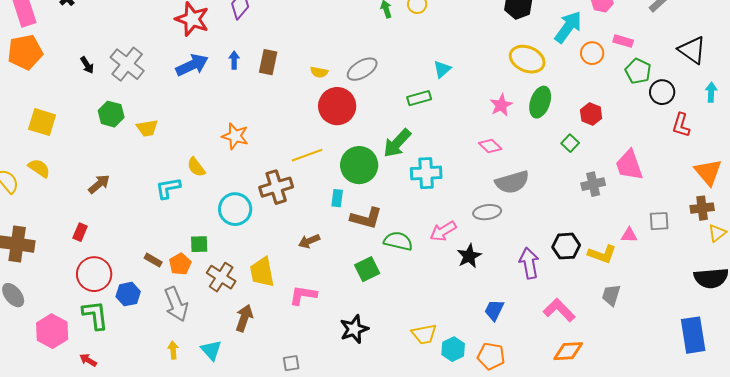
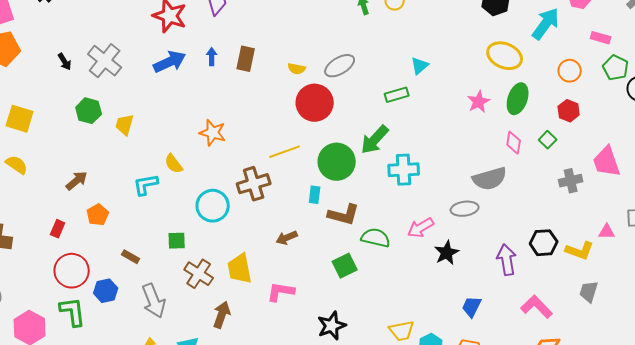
orange circle: (592, 53) -> (570, 71), moved
yellow trapezoid: (147, 128) -> (125, 125), turned 115
pink diamond: (490, 146) -> (514, 143), moved, turned 55
orange pentagon: (180, 264) -> (98, 215), moved

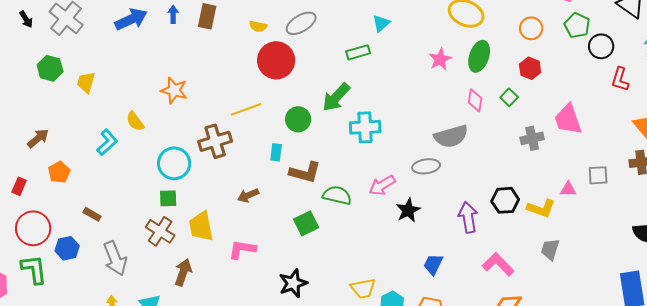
green circle: (337, 162) -> (298, 119), size x0.7
cyan L-shape: (146, 185) -> (107, 142), turned 148
green square: (177, 241) -> (168, 198), moved

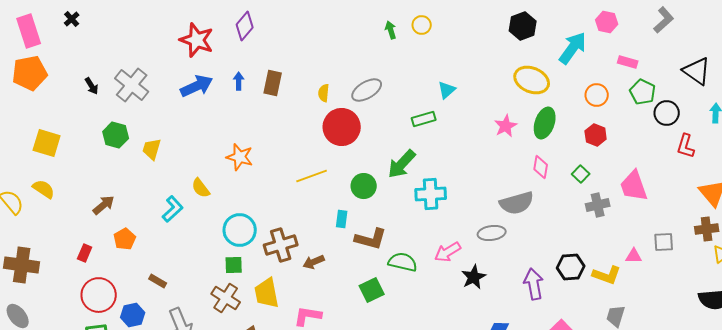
yellow semicircle: (258, 26) -> (324, 93), turned 84
green square: (509, 97) -> (581, 174), moved
brown cross: (215, 141) -> (281, 245), moved

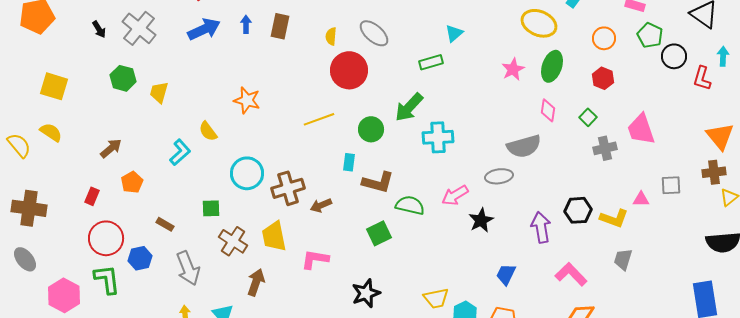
gray ellipse: (367, 90) -> (374, 33), turned 72
red L-shape: (686, 146) -> (702, 78), moved
green square: (234, 265) -> (211, 208), moved

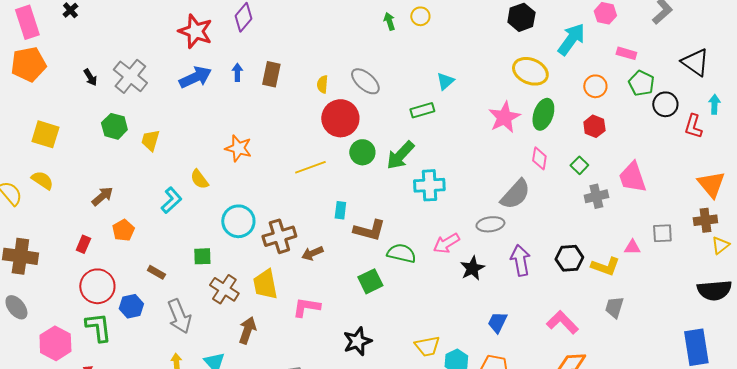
pink star: (513, 69) -> (504, 117), size x1.4
green circle: (371, 129) -> (362, 152), moved
gray semicircle: (524, 146) -> (515, 194), turned -32
purple arrow: (541, 227) -> (520, 260), moved

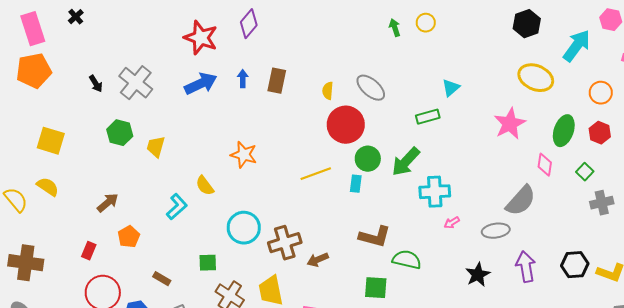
green ellipse: (543, 114) -> (564, 131), moved
cyan rectangle: (340, 210) -> (356, 184), moved
pink arrow: (446, 243) -> (452, 223), moved, size x0.6
green square: (370, 281) -> (376, 288), turned 30

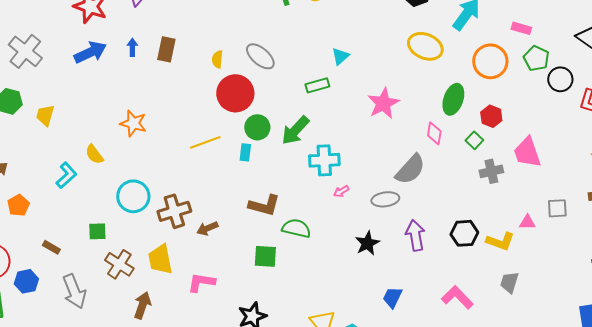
orange circle: (601, 93) -> (490, 61), size x1.5
pink star: (510, 124) -> (383, 103), moved
red hexagon: (600, 133) -> (491, 116), moved

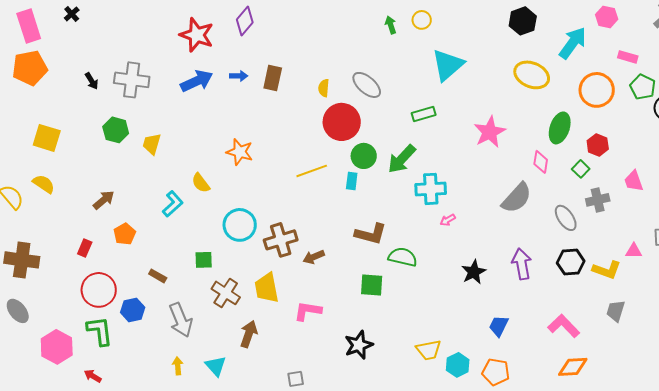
blue arrow: (132, 47) -> (239, 76), turned 90
gray cross: (25, 51) -> (132, 80), turned -32
cyan triangle: (340, 56) -> (448, 65), moved, size x1.8
pink trapezoid: (527, 152) -> (634, 181), size x0.7
gray ellipse: (385, 199) -> (566, 218), moved, turned 64

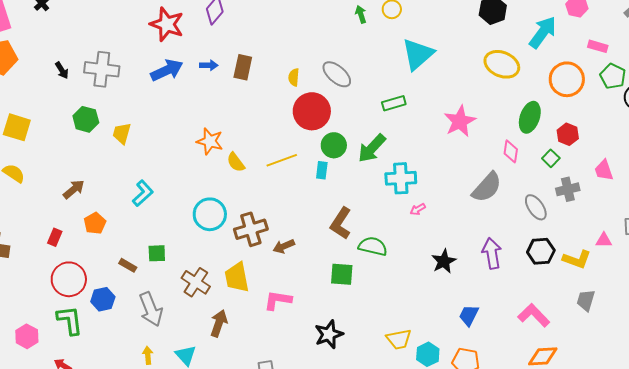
yellow semicircle: (201, 183) -> (236, 162), moved
brown L-shape: (371, 234) -> (341, 223), turned 108
green square: (204, 260) -> (157, 253), moved
pink hexagon: (57, 347) -> (27, 336), size x0.7

